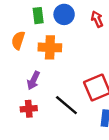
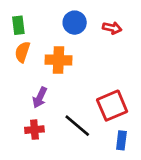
green rectangle: (38, 16) -> (18, 25), moved
red arrow: (97, 19) -> (112, 28), turned 126

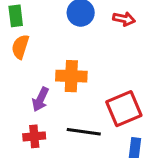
orange cross: (59, 60) -> (71, 76), moved
black line: (77, 126) -> (84, 132), turned -32

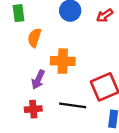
red arrow: (124, 19) -> (105, 16), turned 133
orange semicircle: (20, 47) -> (34, 38), moved

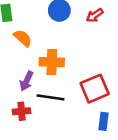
orange semicircle: (34, 38) -> (23, 38), turned 114
black line: (73, 105) -> (51, 97), moved

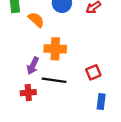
orange semicircle: (23, 38) -> (36, 20), moved
red square: (95, 89) -> (93, 72), size x0.6

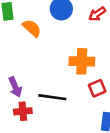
orange cross: (55, 49) -> (82, 61), moved
purple arrow: (33, 66) -> (15, 87), moved, turned -48

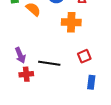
orange cross: (82, 61) -> (71, 22), moved

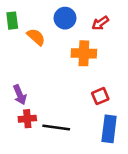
black line: (49, 63) -> (56, 128), moved
blue rectangle: (91, 82) -> (109, 129), size x1.5

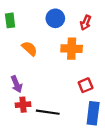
red arrow: (100, 23) -> (86, 23), turned -32
orange semicircle: (36, 37) -> (29, 49), moved

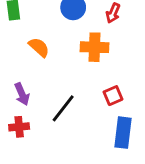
red cross: (23, 105) -> (19, 127), moved
black line: (48, 112) -> (63, 108), moved, turned -60

